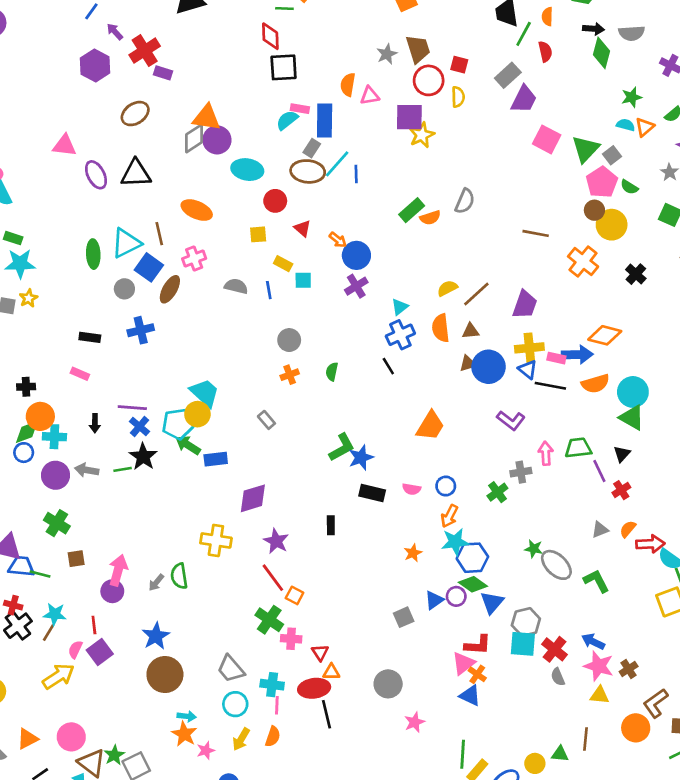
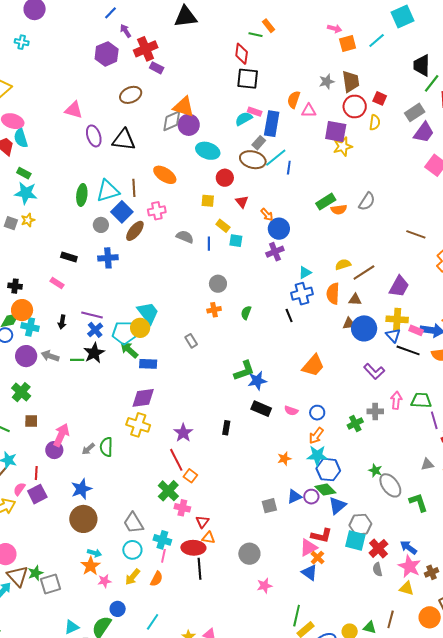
purple diamond: (253, 498) -> (143, 398), moved

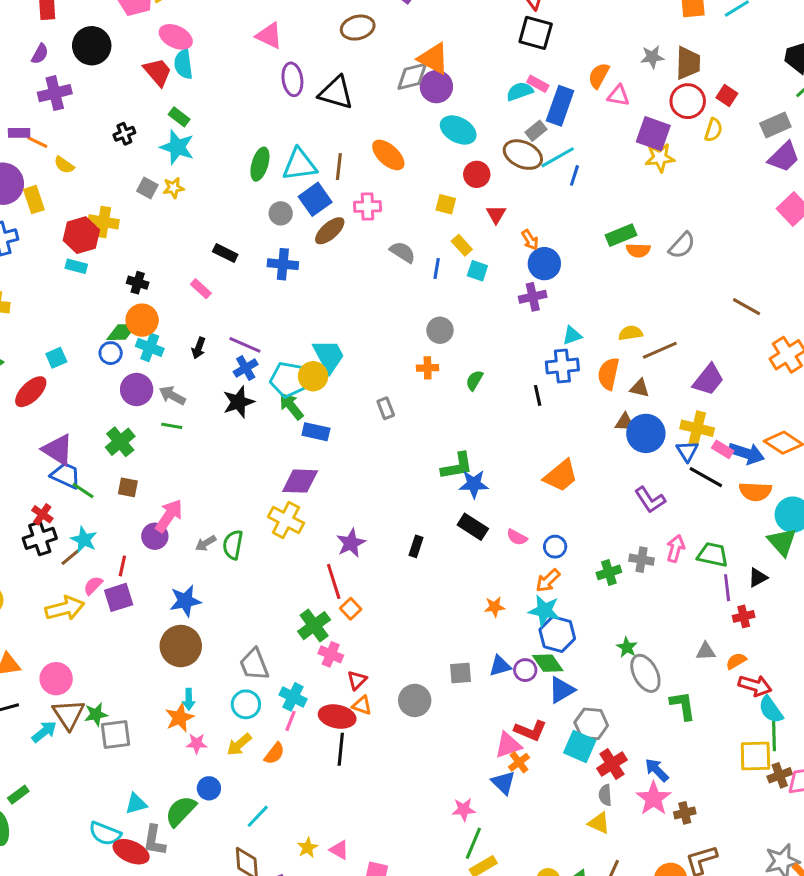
green line: (77, 360) -> (172, 426), moved
cyan arrow: (94, 553) -> (189, 699), turned 64
gray circle: (249, 554) -> (415, 700), moved
pink star: (265, 586) -> (464, 810), moved
yellow triangle: (407, 588) -> (599, 823), moved

